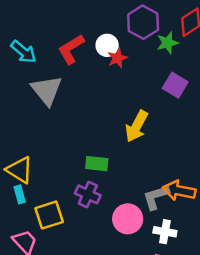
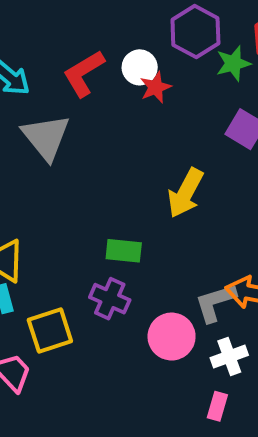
white cross: (165, 232) -> (229, 356), turned -30

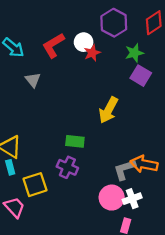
green star: (233, 63) -> (134, 53), moved
gray triangle: (46, 137) -> (33, 80), size x0.6
pink circle: (172, 337) -> (112, 198), moved

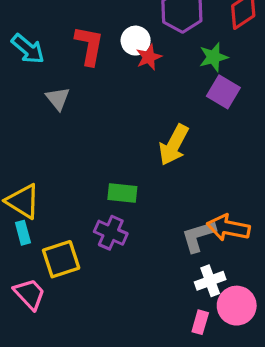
red L-shape: (53, 45) -> (89, 46), turned 132
pink circle: (112, 198) -> (237, 306), moved

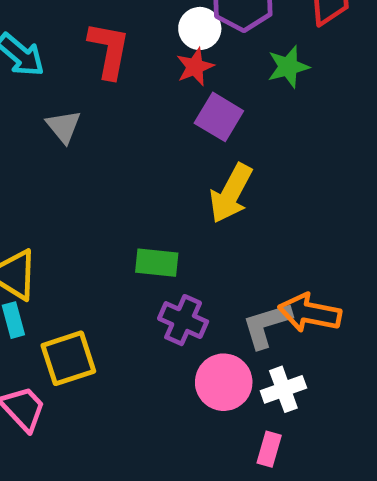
white circle: (136, 41) -> (200, 28), moved
purple square: (223, 92) -> (219, 117), moved
purple cross: (111, 233) -> (183, 320), moved
pink circle: (237, 306) -> (224, 382), moved

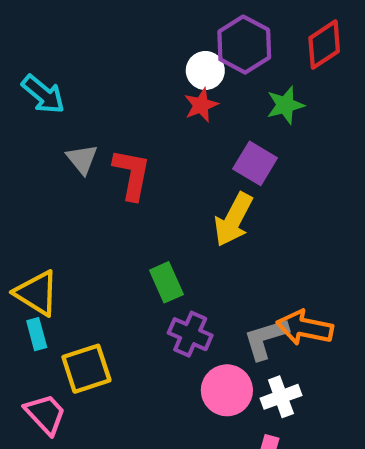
red L-shape: (109, 50) -> (132, 174), moved
purple square: (219, 117) -> (255, 163), moved
green rectangle: (157, 263) -> (166, 282), turned 60

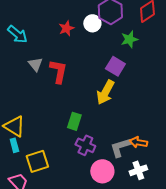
red star: (201, 105) -> (66, 28), moved
green rectangle: (166, 282) -> (74, 121), turned 42
orange arrow: (305, 328) -> (138, 142), size x0.7
white cross: (281, 397) -> (138, 170), moved

